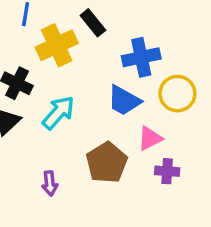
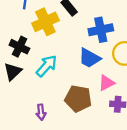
brown pentagon: (107, 163) -> (78, 99), turned -30

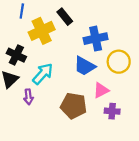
purple arrow: (41, 112) -> (28, 97), moved

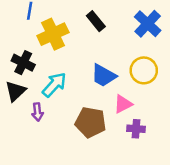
black rectangle: (65, 17) -> (96, 21), moved
blue cross: (96, 39) -> (148, 24), moved, turned -35

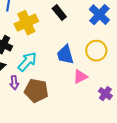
blue trapezoid: (104, 76) -> (65, 55), turned 45
brown pentagon: (91, 122) -> (36, 91), moved
purple cross: (136, 129) -> (105, 94), moved, turned 32

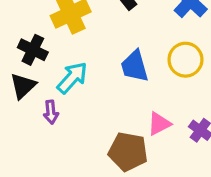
pink triangle: (80, 77) -> (159, 124), moved
brown pentagon: (36, 91) -> (128, 152), moved

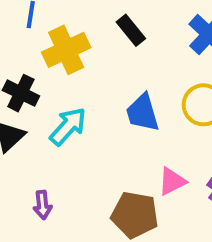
purple arrow: (51, 112) -> (43, 205), moved

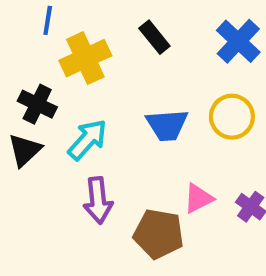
blue trapezoid: (143, 113) -> (167, 125), turned -78
purple arrow: (43, 205) -> (98, 200), moved, size x1.5

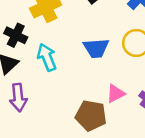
cyan arrow: (87, 140) -> (47, 57), turned -64
purple arrow: (98, 200) -> (18, 97), moved

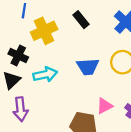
cyan arrow: (47, 57) -> (45, 74), turned 100

